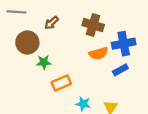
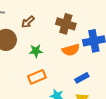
green star: (44, 62) -> (36, 51), moved
blue rectangle: (120, 70) -> (82, 78), moved

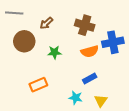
orange rectangle: (37, 77) -> (38, 85), moved
blue rectangle: (82, 78) -> (90, 79), moved

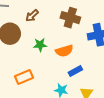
orange semicircle: (90, 51) -> (64, 51), moved

